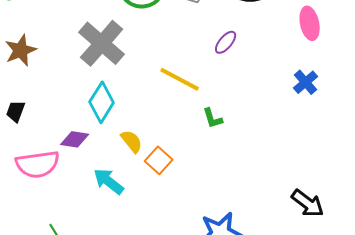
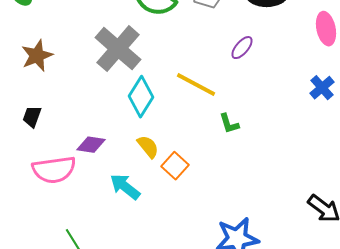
cyan diamond: (102, 102) -> (141, 97), moved

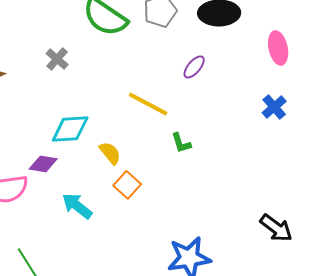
gray cross: (118, 49) -> (57, 59), moved, size x0.5
cyan diamond: (141, 97) -> (70, 129), moved, turned 54
yellow semicircle: (148, 147) -> (110, 153), moved

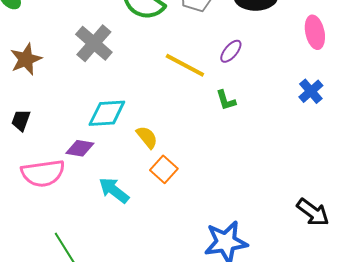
gray cross: (57, 59) -> (94, 43), size x1.6
yellow line: (148, 104) -> (185, 65), moved
green L-shape: (181, 143) -> (226, 100), moved

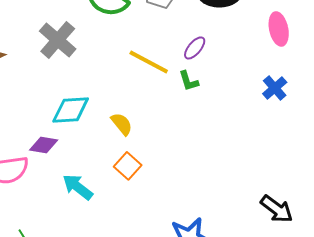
green L-shape: (226, 100) -> (189, 81), moved
yellow semicircle: (147, 137) -> (122, 124), moved

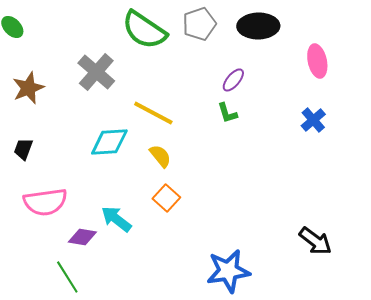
yellow line: (149, 62) -> (153, 113), moved
purple diamond: (44, 145) -> (82, 237), moved

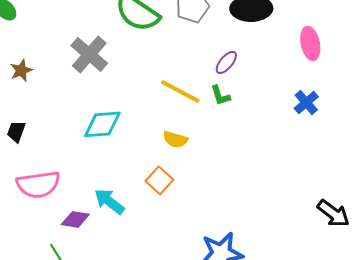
brown star: (28, 88) -> (21, 70), size x0.7
yellow line: (153, 113) -> (180, 91), moved
yellow semicircle: (160, 156) -> (175, 139), moved, turned 145
black arrow: (315, 241) -> (333, 213), moved

